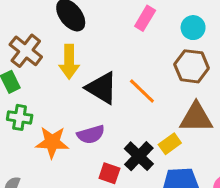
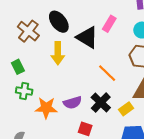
brown cross: (26, 51) -> (28, 31), moved
black triangle: (102, 88) -> (87, 37), moved
black cross: (139, 156) -> (101, 103), moved

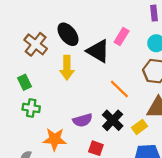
orange star: (46, 108) -> (55, 139), moved

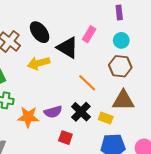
yellow arrow: (67, 68) -> (39, 63), turned 75
yellow rectangle: (139, 127) -> (106, 118), turned 56
orange star: (55, 139) -> (28, 117), moved

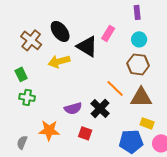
orange line: (87, 83) -> (115, 88), moved
orange star: (28, 117) -> (49, 130), moved
yellow rectangle: (106, 118) -> (147, 123), moved

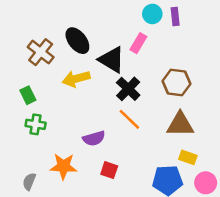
cyan circle: (139, 39) -> (152, 14), moved
orange line: (115, 88) -> (129, 119), moved
black cross: (100, 108) -> (128, 89), moved

